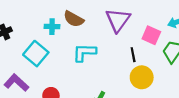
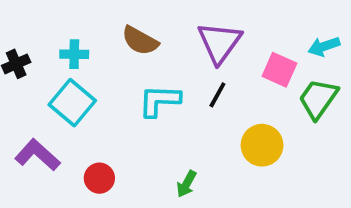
cyan cross: (52, 27) -> (74, 54), moved
black line: (133, 55) -> (217, 95), moved, turned 40

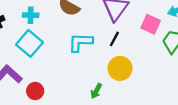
yellow circle: (262, 145) -> (120, 68), moved
red circle: (99, 178) -> (35, 91), moved

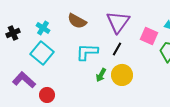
cyan cross: (31, 15) -> (43, 28), turned 32
green arrow: (96, 91) -> (101, 75), moved

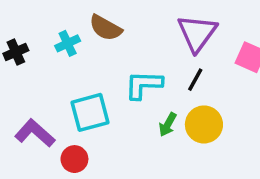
brown semicircle: (77, 21) -> (106, 28), moved
cyan cross: (43, 28) -> (68, 43), turned 32
cyan square: (42, 53) -> (90, 112), moved, turned 35

